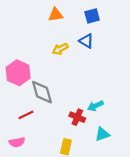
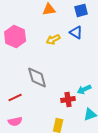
pink hexagon: (18, 73) -> (15, 36), moved
red line: (26, 115) -> (15, 97), moved
red cross: (77, 117) -> (68, 99), turned -32

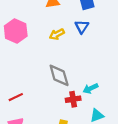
blue triangle: (76, 32) -> (82, 27), turned 32
gray diamond: (37, 77) -> (59, 75), moved

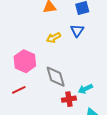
pink hexagon: (16, 31) -> (25, 61), moved
red line: (16, 97) -> (19, 90), moved

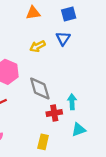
cyan arrow: (85, 89) -> (72, 102), turned 112

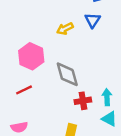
cyan arrow: (72, 102) -> (107, 97), moved
cyan triangle: (79, 130) -> (109, 119), turned 48

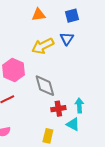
yellow arrow: (65, 29) -> (43, 46), size x1.5
cyan triangle: (109, 119) -> (73, 124), moved

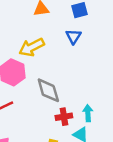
yellow arrow: (43, 46) -> (32, 47), moved

